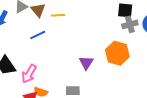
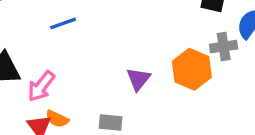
gray cross: (130, 24) -> (224, 47), moved

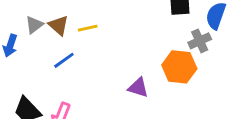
purple triangle: (138, 79) -> (138, 88), turned -35

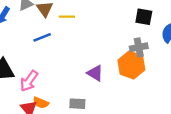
gray cross: (200, 41) -> (139, 47), moved

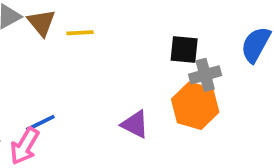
black square: (144, 17) -> (184, 50), moved
blue line: (42, 37) -> (40, 123), moved

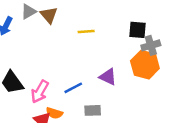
yellow line: (80, 33) -> (86, 31), moved
blue line: (40, 123) -> (73, 88), moved

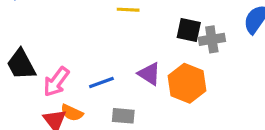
black square: (138, 30) -> (189, 30), moved
orange hexagon: (145, 65) -> (187, 83), moved

